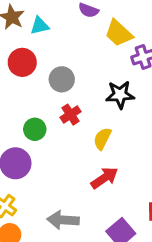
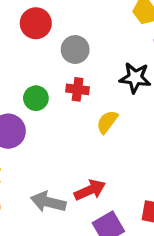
red cross: (71, 115) -> (78, 89), turned 30
red arrow: (104, 178) -> (90, 190), moved

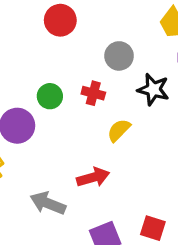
gray circle: (75, 50) -> (119, 56), moved
red arrow: (90, 190) -> (93, 177), moved

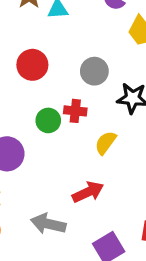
red circle: (60, 20) -> (32, 65), moved
green circle: (50, 96) -> (48, 120), moved

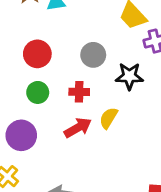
green circle: (48, 120) -> (38, 92), moved
red arrow: (88, 192) -> (78, 128), moved

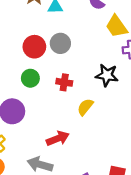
gray circle: (93, 55) -> (60, 43), moved
red arrow: (78, 128) -> (58, 138), moved

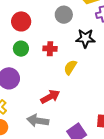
gray circle: (60, 43) -> (64, 15), moved

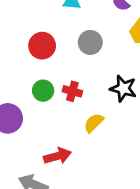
gray circle: (64, 15) -> (90, 42), moved
green circle: (21, 49) -> (43, 91), moved

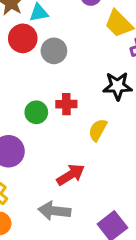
gray circle: (90, 42) -> (54, 51), moved
red circle: (42, 46) -> (23, 38), moved

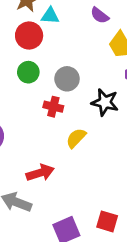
gray circle: (54, 51) -> (67, 79), moved
green circle: (36, 112) -> (28, 72), moved

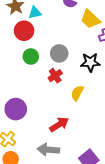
red cross: (53, 107) -> (55, 76), turned -32

